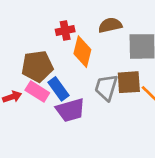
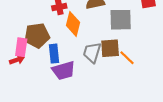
blue rectangle: (58, 89) -> (54, 54), turned 30
pink rectangle: (37, 92) -> (21, 47), moved, turned 66

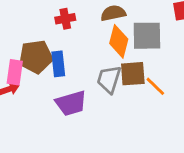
orange diamond: (73, 24) -> (119, 41), moved
blue rectangle: (54, 54) -> (58, 64), moved

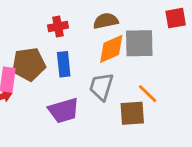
orange diamond: (119, 41) -> (111, 49), turned 52
blue rectangle: (58, 64) -> (64, 64), moved
brown square: (133, 74) -> (132, 113), moved

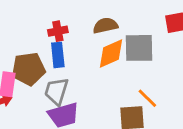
blue rectangle: (64, 64) -> (58, 55), moved
gray trapezoid: (101, 87) -> (56, 91), moved

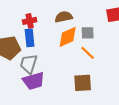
gray square: (139, 48) -> (88, 33), size x0.6
orange line: (147, 98) -> (88, 53), moved

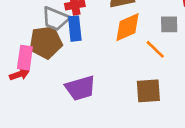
gray square: (88, 33) -> (169, 24), moved
gray trapezoid: (29, 64) -> (55, 19), moved, turned -85

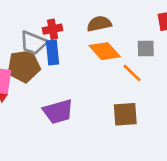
orange diamond: (127, 27) -> (105, 51), turned 72

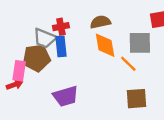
gray square: (146, 48) -> (140, 43), size x1.5
orange diamond: (105, 51) -> (105, 45), turned 32
brown square: (125, 114) -> (136, 99), moved

